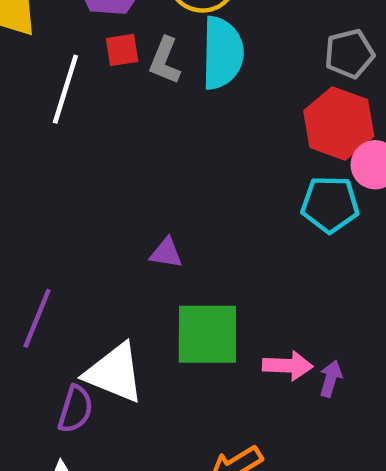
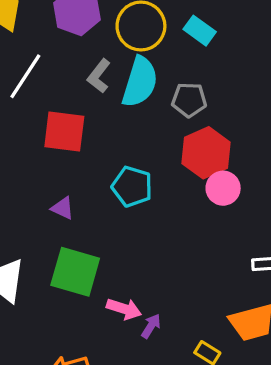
red square: (122, 50) -> (64, 131), moved, size x1.8
gray pentagon: (349, 54) -> (189, 100), moved
cyan pentagon: (330, 204) -> (132, 187), moved

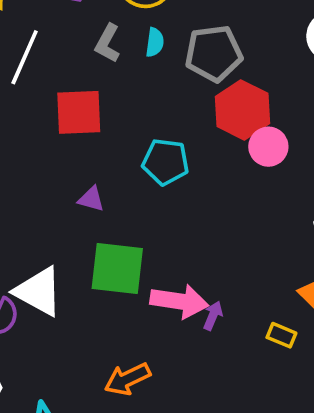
cyan semicircle: (140, 82) -> (155, 42), size x0.5
gray pentagon: (189, 100) -> (214, 53), size x1.4
pink arrow: (124, 309) -> (179, 301), size x1.4

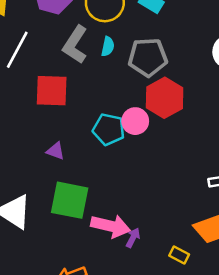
gray L-shape: (107, 43) -> (75, 45), size x1.4
pink circle: (268, 147) -> (135, 121), moved

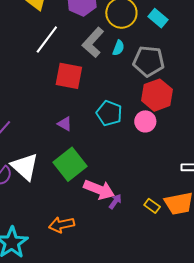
pink circle: (135, 121) -> (145, 121), moved
green square: (70, 200) -> (70, 164), turned 32
yellow rectangle: (179, 255) -> (152, 206), moved

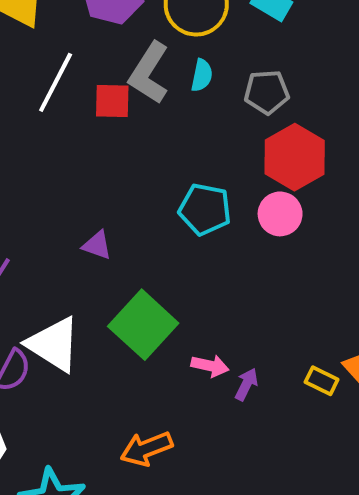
gray pentagon: (149, 61) -> (267, 92), size x0.7
red square: (69, 76) -> (112, 101), moved, size x0.7
purple triangle: (65, 124) -> (97, 245), moved
pink arrow: (99, 190) -> (210, 366), size x0.6

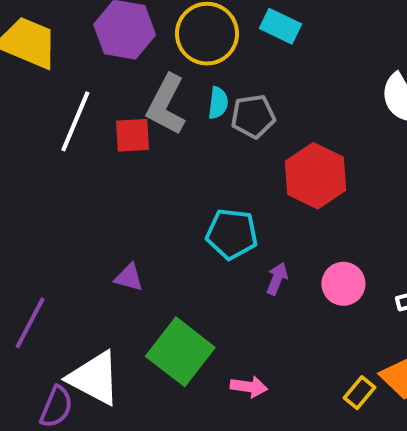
gray pentagon: (267, 92) -> (253, 116), moved
pink circle: (280, 214) -> (343, 284), moved
yellow rectangle: (322, 381) -> (359, 393), turned -72
purple arrow: (246, 384) -> (277, 279), moved

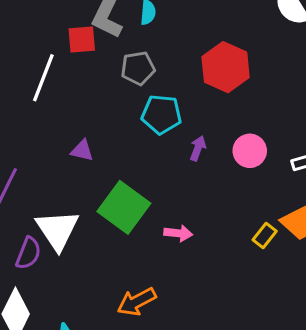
gray pentagon: (253, 116) -> (138, 68), moved
white line: (75, 121) -> (43, 78), moved
white triangle: (94, 378) -> (57, 230), turned 30

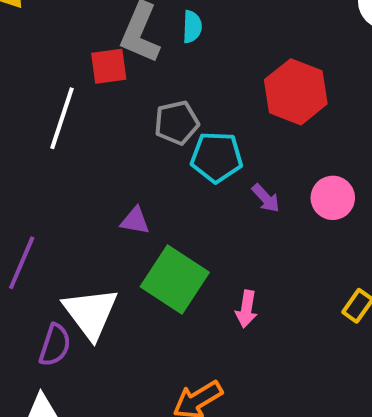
gray pentagon: (138, 68) -> (177, 123), moved
purple arrow: (198, 148) -> (266, 198), turned 120
purple triangle: (82, 151) -> (135, 221), moved
pink arrow: (178, 233) -> (246, 309), turned 96

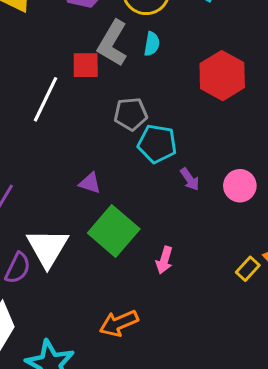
red hexagon: (296, 92) -> (222, 76), moved

